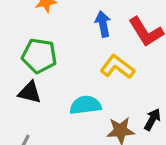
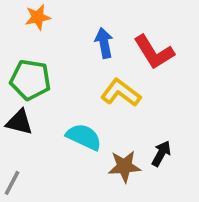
cyan semicircle: (85, 105) -> (84, 137), turned 32

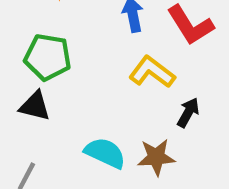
cyan semicircle: (84, 137) -> (105, 153), moved
black arrow: (161, 154) -> (188, 112), moved

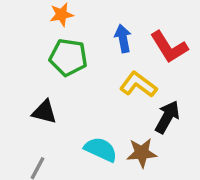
green pentagon: (48, 57) -> (68, 57), moved
black arrow: (188, 112) -> (167, 117), size x1.4

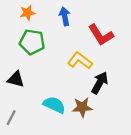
blue arrow: (123, 38) -> (65, 16), moved

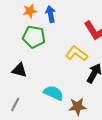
blue arrow: (65, 16) -> (51, 14), moved
brown star: (82, 107) -> (78, 107), moved

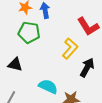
yellow L-shape: (76, 54) -> (70, 48), turned 95

